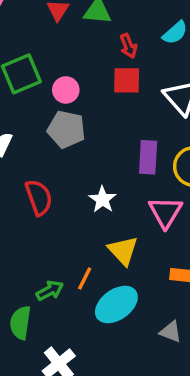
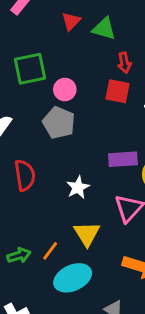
purple rectangle: (148, 157) -> (123, 159), turned 72

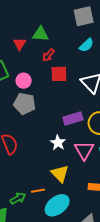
red triangle: (71, 21) -> (20, 44), moved
red arrow: (124, 63) -> (48, 55), moved, turned 64
white star: (78, 187) -> (58, 143), moved
orange line: (50, 251) -> (38, 191), turned 56

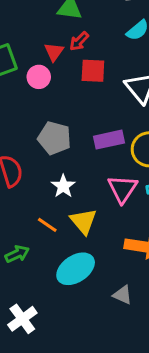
red triangle: (20, 44) -> (54, 52), moved
gray pentagon: (25, 104) -> (54, 138), moved
white star: (58, 143) -> (63, 186), moved
orange line: (38, 191) -> (47, 225), moved, turned 40

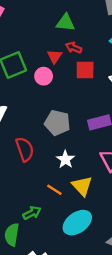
red arrow: (79, 41) -> (74, 48), turned 70

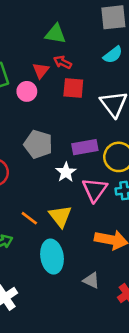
white star: (65, 159) -> (66, 172), moved
cyan ellipse: (77, 223) -> (52, 257), turned -68

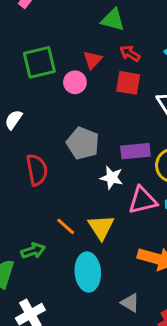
red arrow: (63, 62) -> (130, 53), moved
white star: (66, 172) -> (112, 178), turned -30
pink triangle: (95, 190) -> (143, 200), turned 36

